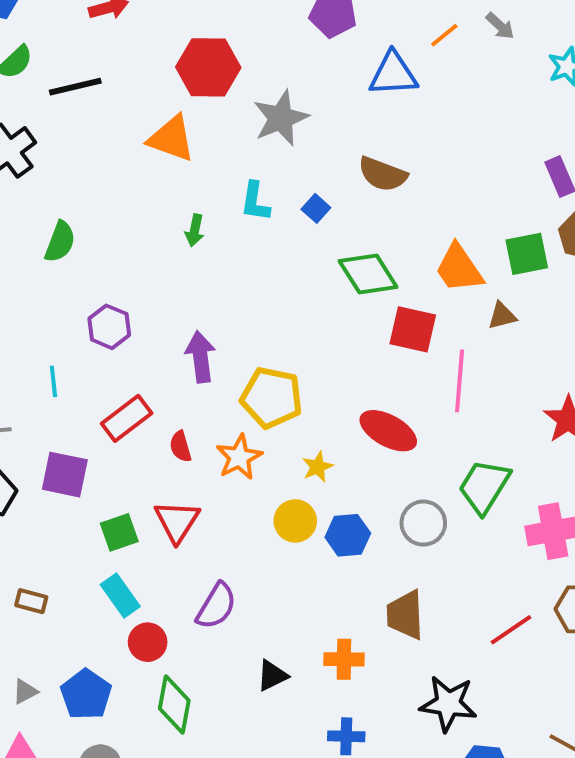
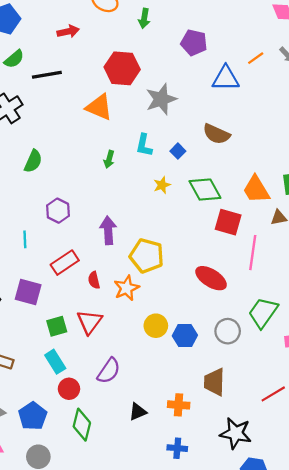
yellow star: (318, 467) -> (162, 185), moved

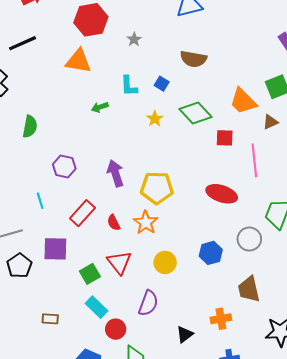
gray star: (161, 99) -> (134, 39), size x0.5
green arrow: (109, 159) -> (100, 107), turned 70
red square: (228, 222) -> (225, 138), size x0.7
yellow circle: (156, 326) -> (165, 262), moved

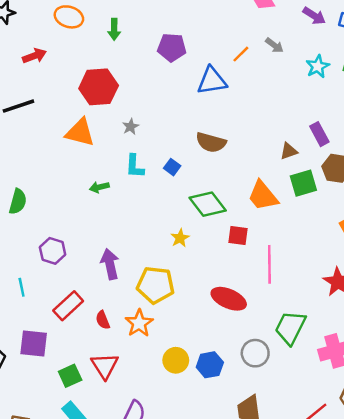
gray star: (134, 39) -> (131, 127), moved
yellow star: (155, 119) -> (180, 238), moved
brown triangle: (270, 122) -> (289, 151), moved
yellow circle: (165, 262) -> (176, 360), moved

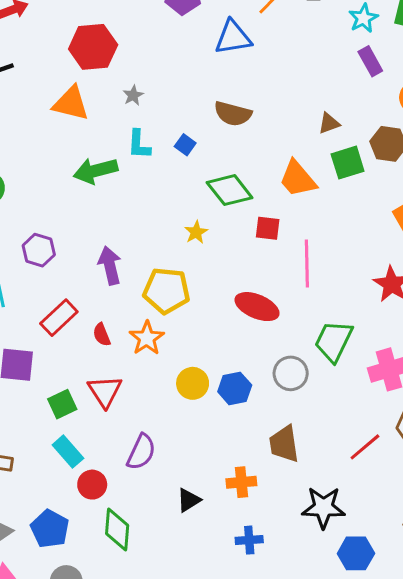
purple rectangle: (319, 134) -> (370, 61), moved
green arrow: (99, 187) -> (96, 171), size x1.8

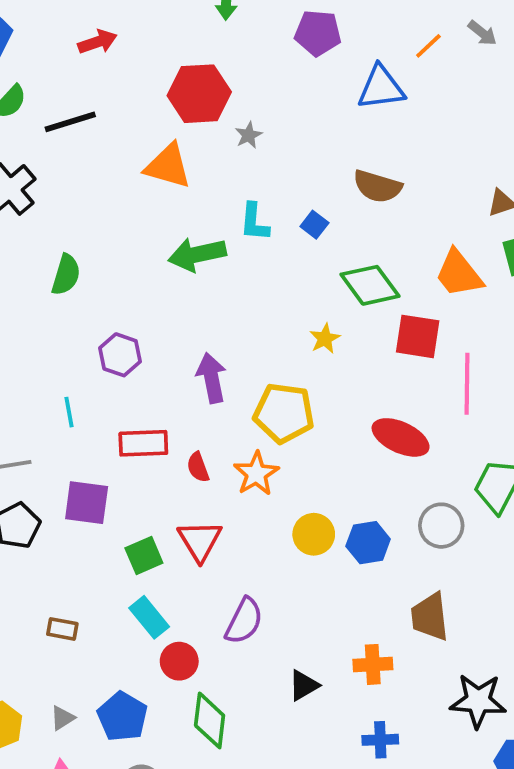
gray star: (133, 95) -> (249, 135), moved
red square: (268, 228) -> (418, 336), size x1.4
red rectangle: (59, 318) -> (143, 443), turned 39

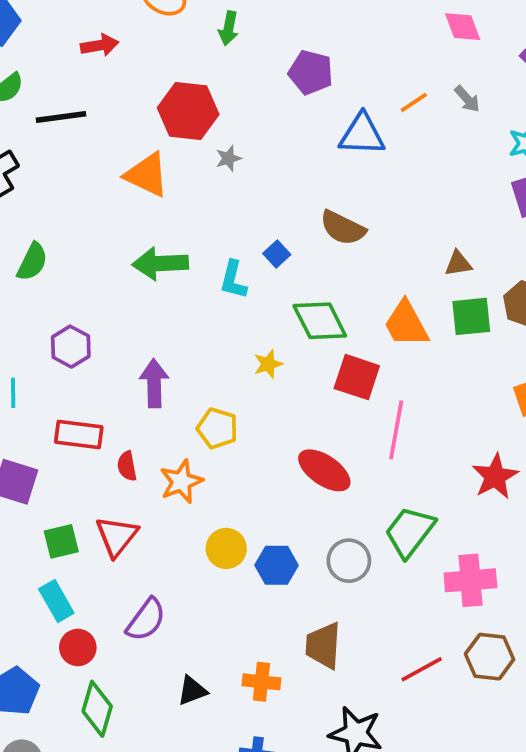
cyan L-shape: (254, 222) -> (233, 280), moved
yellow pentagon: (284, 413) -> (217, 428), size x0.7

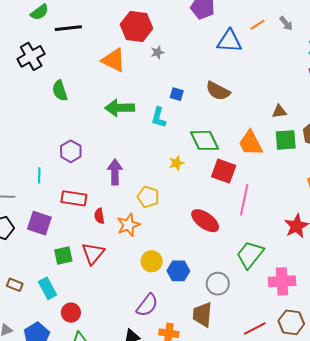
blue square: (277, 254) -> (177, 94), moved, turned -32
green semicircle: (32, 262) -> (60, 91), moved, turned 135
gray circle: (349, 561) -> (218, 284), moved
cyan rectangle: (56, 601) -> (48, 288), moved
purple semicircle: (146, 620) -> (147, 305), moved

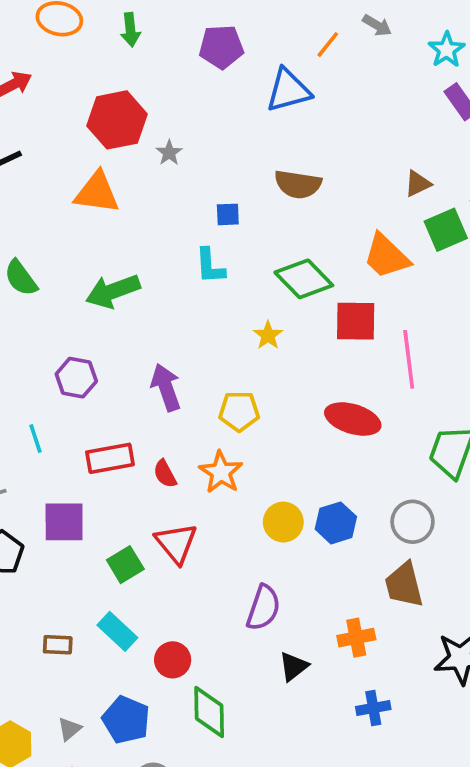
green arrow: (120, 108) -> (113, 291), moved
purple semicircle: (147, 305) -> (263, 608), moved

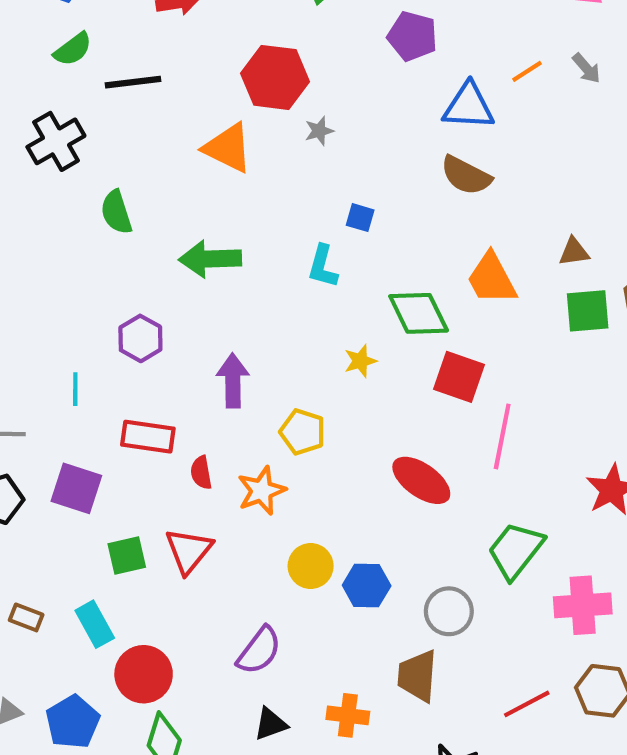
brown semicircle: (298, 184) -> (466, 175), moved
orange trapezoid: (386, 256) -> (492, 279), moved
red circle: (173, 660) -> (144, 674), size x1.4

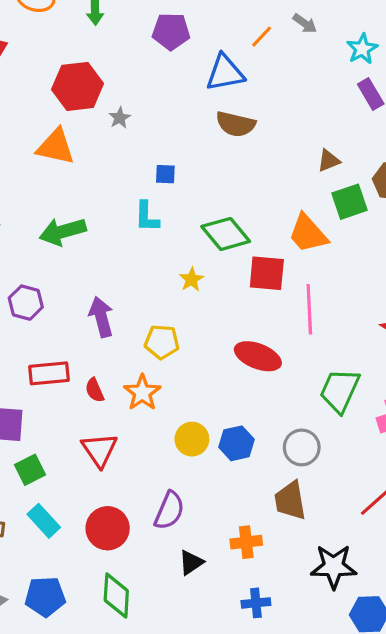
orange trapezoid: (492, 279) -> (308, 234), moved
green square: (127, 556) -> (30, 470), moved
red circle: (144, 674) -> (108, 528), moved
blue pentagon: (73, 722) -> (45, 597), turned -30

